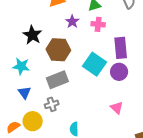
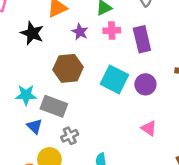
black star: (32, 35) -> (32, 33), moved
purple rectangle: (121, 48) -> (142, 39), moved
gray rectangle: (57, 80) -> (54, 106), moved, turned 50

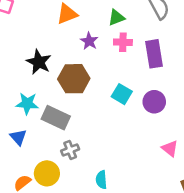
black star: (32, 33) -> (39, 62), moved
cyan square: (114, 79) -> (122, 94), size x0.7
blue triangle: (35, 126) -> (18, 137), moved
pink triangle: (149, 128) -> (170, 148), moved

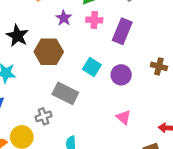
purple rectangle: (154, 54) -> (122, 31), turned 30
gray rectangle: (56, 118) -> (65, 93), moved
pink triangle: (170, 148) -> (124, 117), moved

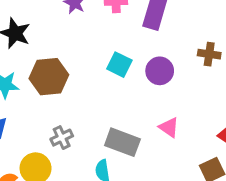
brown hexagon: (49, 52) -> (49, 77), moved
gray rectangle: (65, 93) -> (122, 142), moved

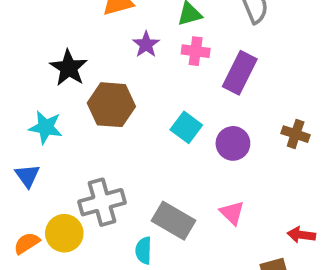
brown hexagon: (49, 77) -> (111, 105), moved
gray cross: (62, 138) -> (102, 202), size x1.6

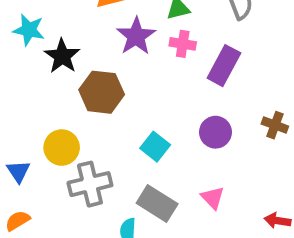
purple star: (146, 44) -> (136, 36), size x1.5
cyan star: (46, 127) -> (29, 30), moved
cyan square: (186, 127) -> (155, 147), moved
blue triangle: (27, 176) -> (18, 171), moved
yellow circle: (64, 233) -> (62, 148), moved

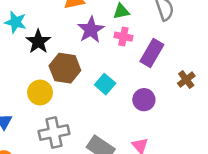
brown cross: (275, 125) -> (186, 80), moved, turned 30
cyan square: (155, 147) -> (105, 84), moved
yellow circle: (62, 148) -> (40, 92), moved

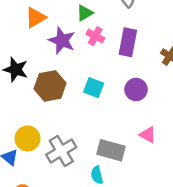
pink cross: (123, 37) -> (95, 36), turned 36
yellow circle: (40, 92) -> (28, 138), moved

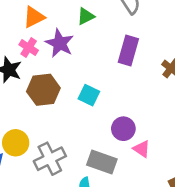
pink cross: (95, 36) -> (29, 47), moved
purple circle: (136, 89) -> (123, 129), moved

